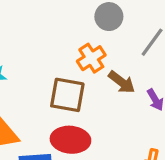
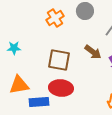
orange cross: (91, 58) -> (55, 18), moved

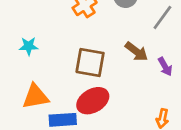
red ellipse: (61, 88) -> (93, 101), turned -35

